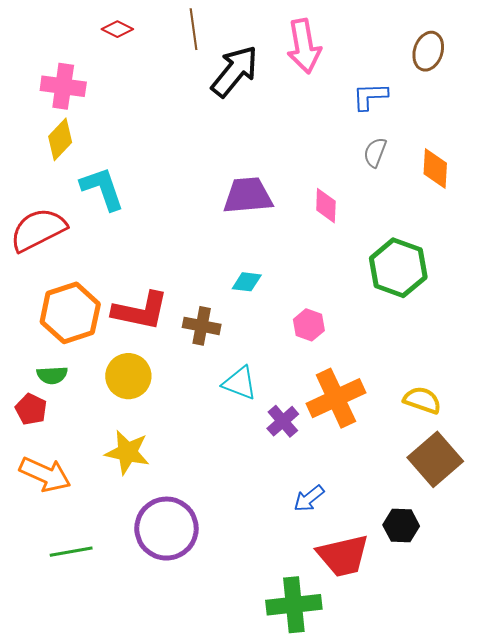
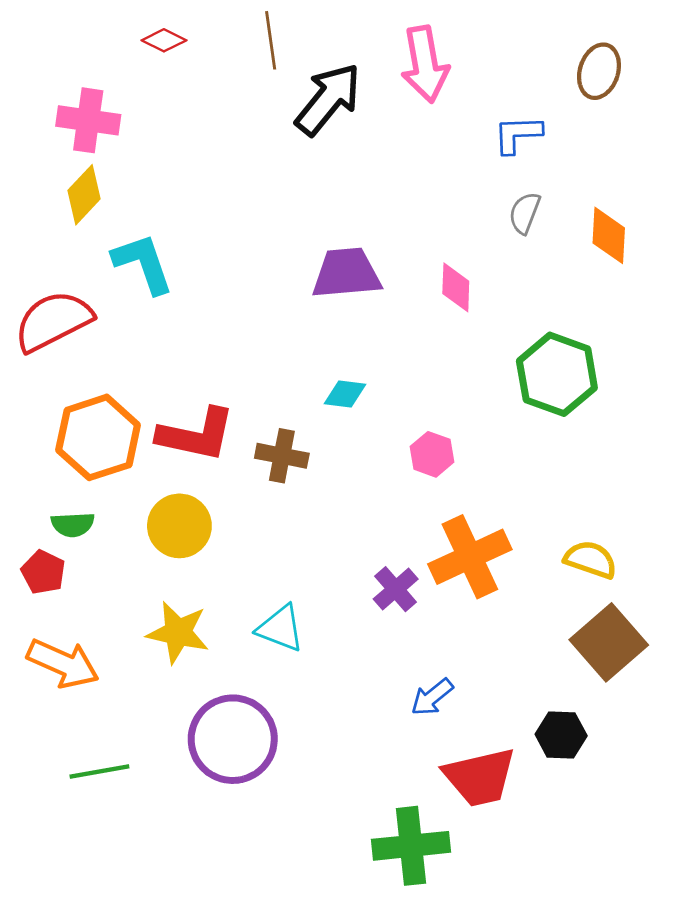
cyan triangle: (240, 383) -> (280, 628), moved

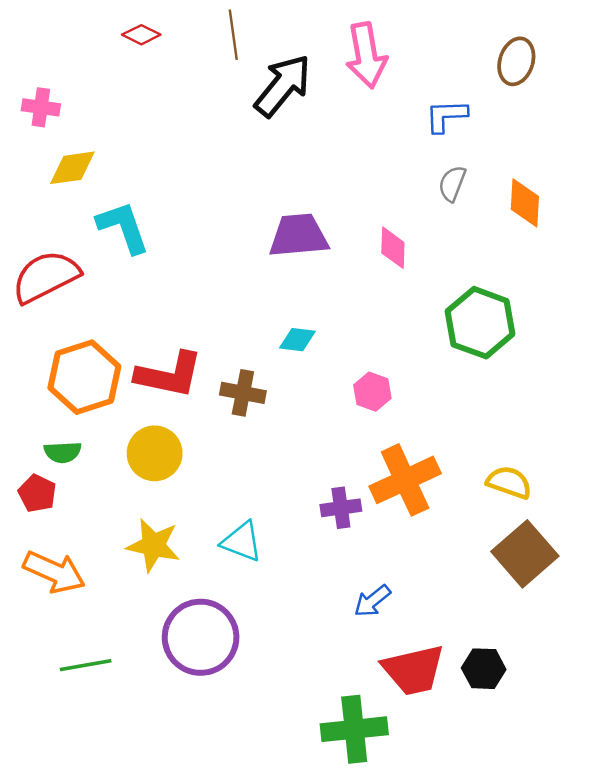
pink cross: (88, 120) -> (41, 107), moved, size x0.7
yellow diamond: (84, 195) -> (72, 168), turned 39
purple cross: (396, 589) -> (341, 508), turned 33
black hexagon: (561, 735) -> (484, 669), moved

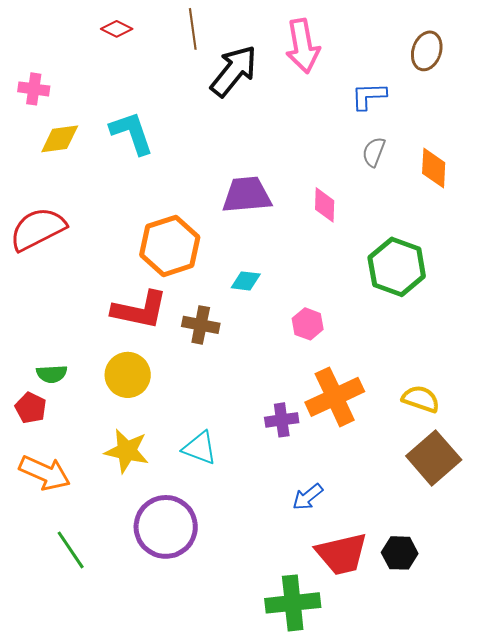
cyan L-shape: (123, 227) -> (132, 133), moved
orange hexagon: (84, 377) -> (170, 246), moved
green line: (86, 665) -> (71, 550), turned 66

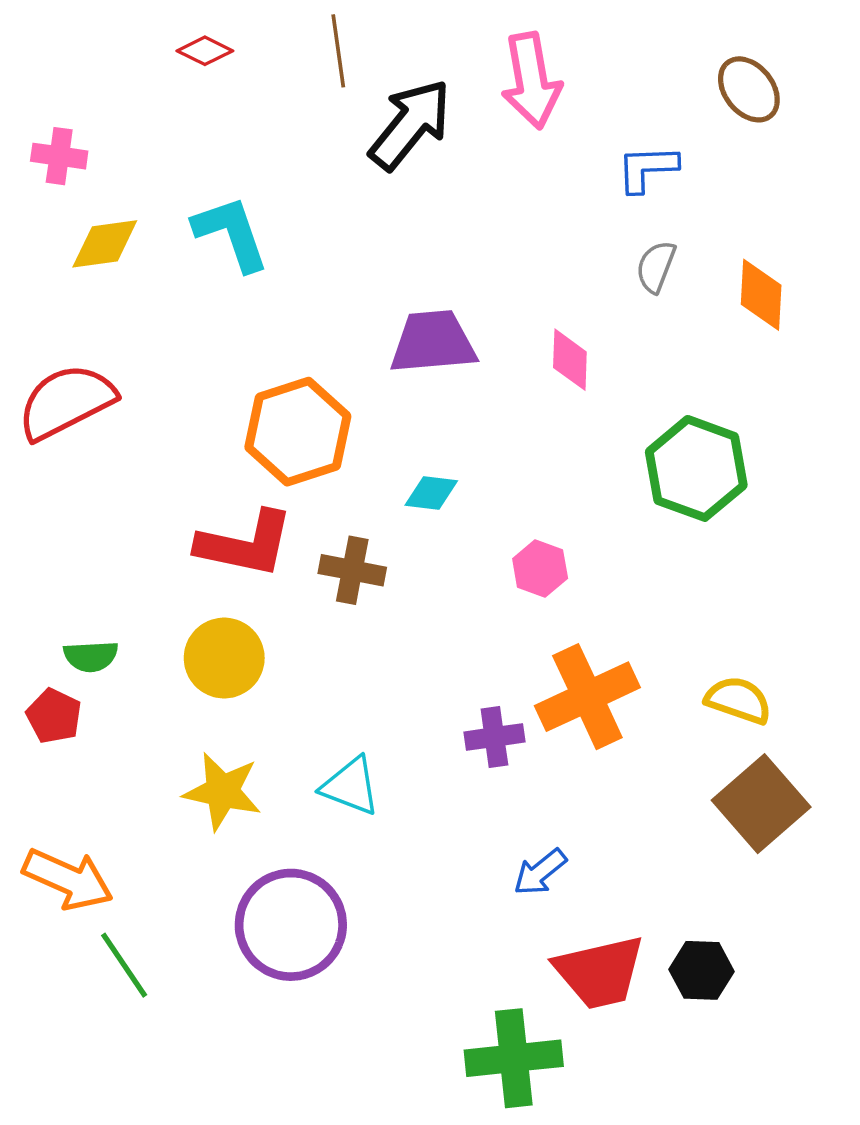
brown ellipse: (427, 51) -> (749, 89), turned -57
orange arrow: (45, 473) -> (68, 879), moved

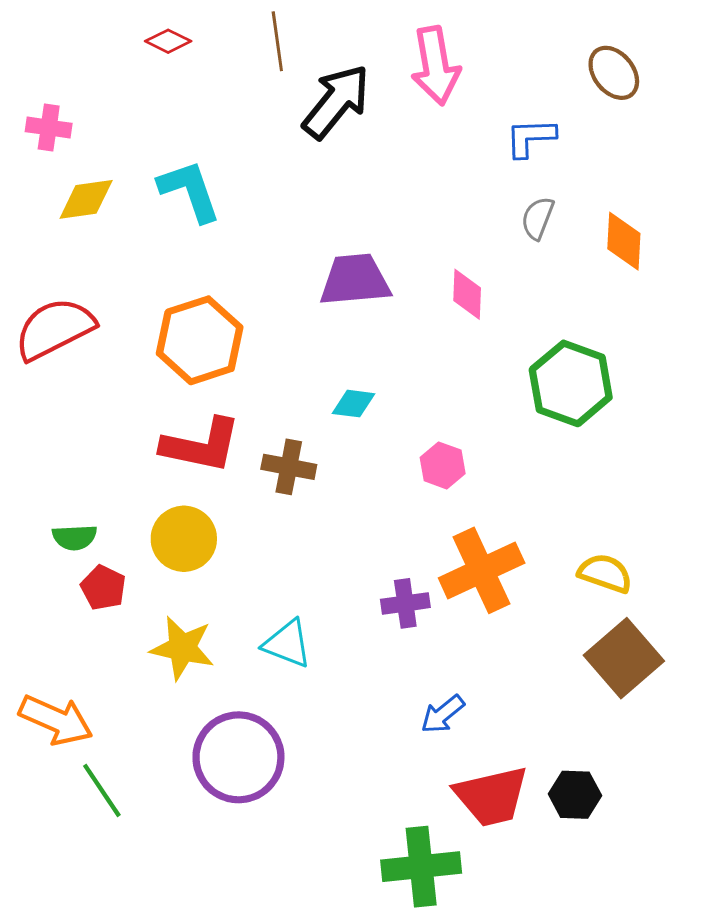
orange hexagon: (298, 432) -> (200, 340), moved
red pentagon: (54, 716) -> (103, 588), moved

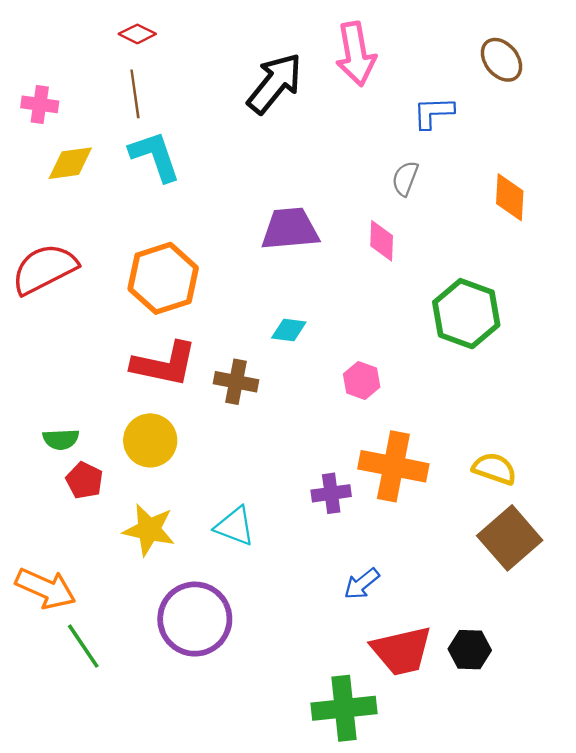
brown line: (277, 41) -> (135, 94), moved
gray semicircle: (538, 218) -> (405, 178), moved
orange cross: (482, 570) -> (393, 466), turned 36

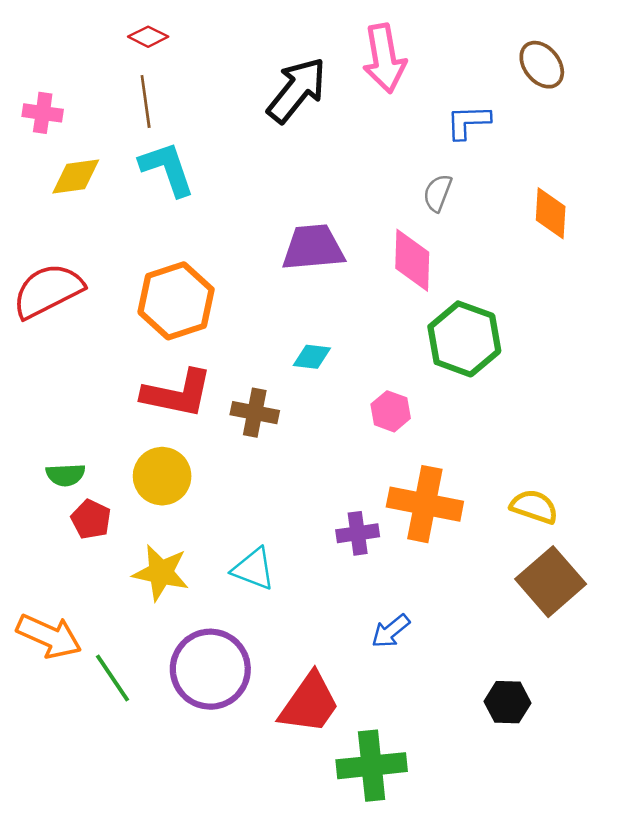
pink diamond: (382, 241) -> (412, 260), size x1.4
green hexagon: (466, 314) -> (464, 339), moved
green line: (83, 646) -> (113, 678), moved
red trapezoid: (402, 651) -> (309, 703), moved, turned -42

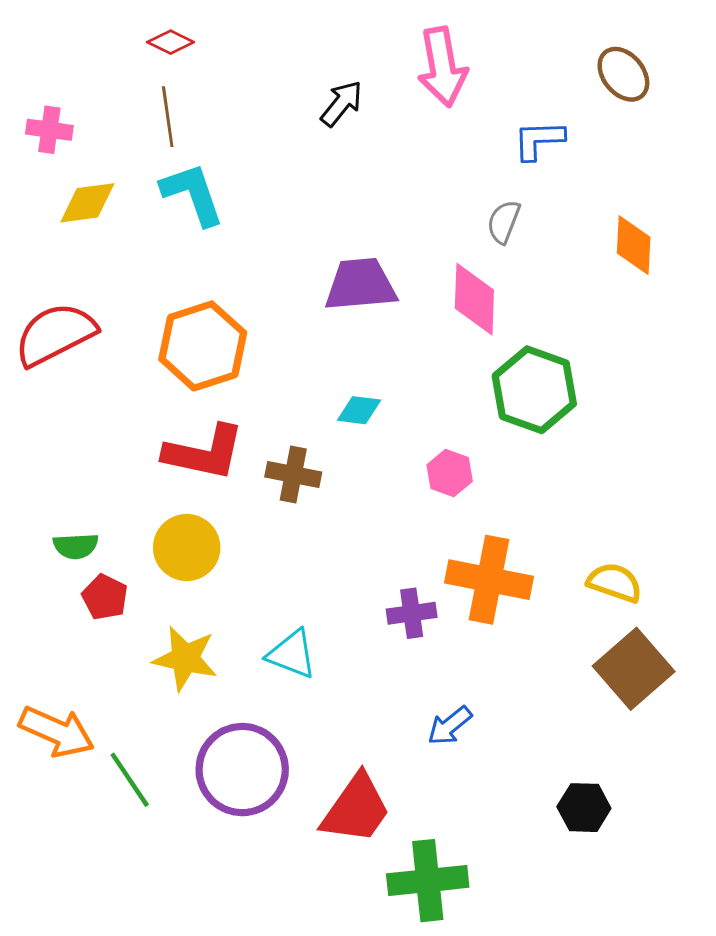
black arrow: (297, 90) -> (342, 103), size x0.6

